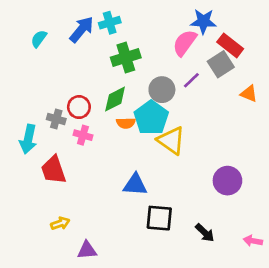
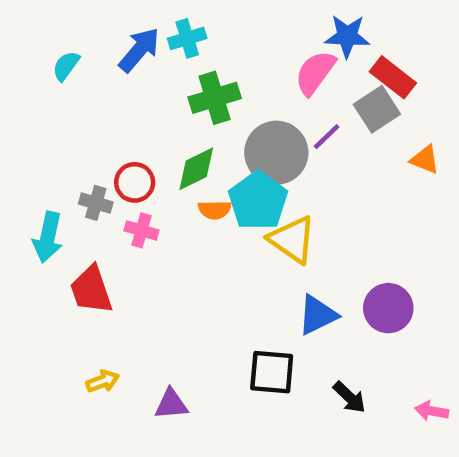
gray circle: (162, 90) -> (276, 153), size x1.4
blue triangle: (135, 185) -> (317, 315), moved, turned -30
purple triangle: (87, 250) -> (171, 404), moved

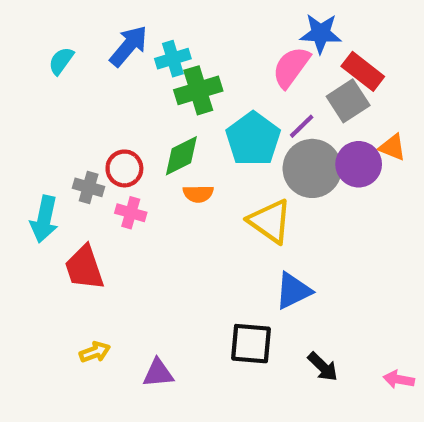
cyan cross: (187, 38) -> (173, 59), moved
gray circle: (276, 153) -> (312, 168), moved
cyan pentagon: (258, 201) -> (253, 139), moved
purple circle: (388, 308) -> (359, 164), moved

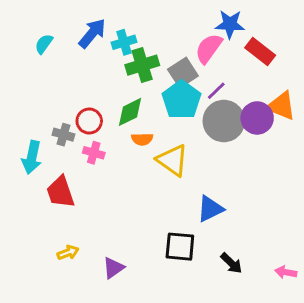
gray square: (348, 101) -> (183, 73), moved
orange triangle: (392, 147) -> (281, 106), size x1.5
yellow triangle: (270, 221) -> (172, 160), moved
purple triangle: (158, 373) -> (113, 268), turned -30

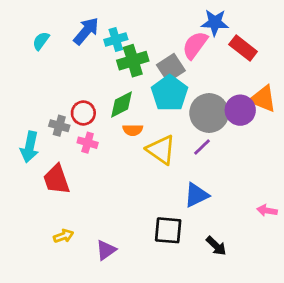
purple line: (216, 91) -> (202, 147), moved
pink arrow: (286, 272) -> (267, 211), moved

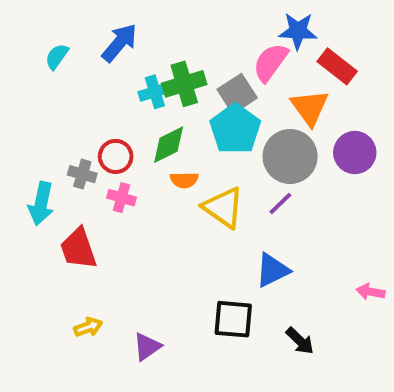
cyan cross: (116, 39) -> (155, 92), moved
orange triangle: (263, 99) -> (310, 107), moved, turned 32
purple circle: (240, 110) -> (355, 153), moved

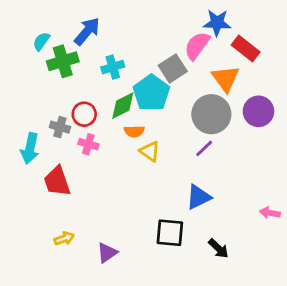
green cross: (184, 84) -> (63, 61), moved
cyan pentagon: (235, 129) -> (151, 93), moved
yellow triangle: (223, 207) -> (150, 151), moved, size x0.7

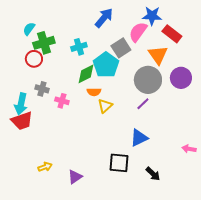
blue arrow: (87, 31) -> (104, 18), moved
red circle: (84, 114) -> (34, 59), moved
yellow triangle: (150, 151) -> (105, 106), turned 42
red trapezoid: (57, 181) -> (22, 121), moved, turned -90

